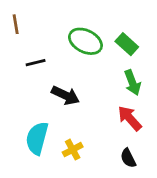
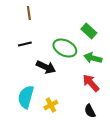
brown line: (16, 24) -> (29, 13), moved
green ellipse: (85, 41) -> (65, 48), moved
green arrow: (132, 83) -> (93, 58), turned 126

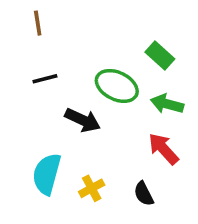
brown line: (29, 13) -> (38, 23), moved
black semicircle: (90, 111) -> (144, 194), moved

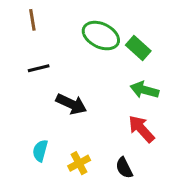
green ellipse: (117, 86) -> (101, 36), moved
cyan semicircle: (47, 174) -> (40, 151), size x0.6

